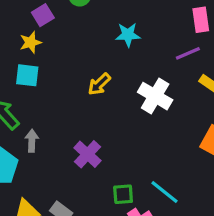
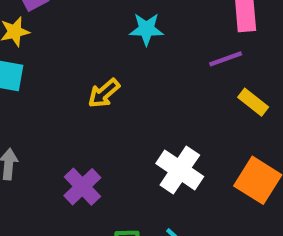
white cross: (155, 96) -> (180, 170), moved

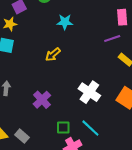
cyan star: (146, 29) -> (65, 22), moved

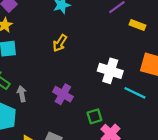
cyan line: (90, 128) -> (135, 93), moved

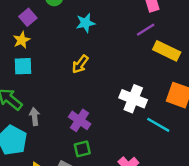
yellow rectangle: (138, 25) -> (167, 51), size x1.5
green square: (94, 116) -> (82, 149), moved

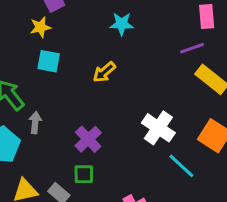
cyan square: (23, 66) -> (49, 61), moved

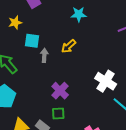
yellow star: (40, 27) -> (15, 22), moved
gray arrow: (35, 122) -> (44, 55), moved

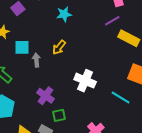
white cross: (106, 81) -> (85, 81), moved
purple cross: (60, 91) -> (45, 96), moved

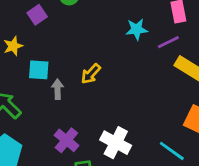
cyan star: (64, 14) -> (137, 29), moved
white cross: (85, 81) -> (116, 143), moved

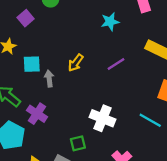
purple line: (168, 42) -> (116, 64), moved
purple cross: (66, 140) -> (37, 114), moved

